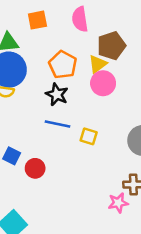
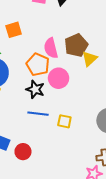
pink semicircle: (80, 19) -> (51, 48), moved
yellow triangle: (98, 64) -> (89, 59), moved
pink circle: (103, 83) -> (59, 78), moved

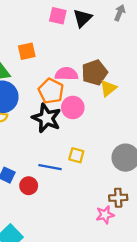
pink semicircle: (51, 48) -> (66, 74), turned 102
black star: (35, 89) -> (46, 118), size x1.4
blue line: (38, 114) -> (50, 167), moved

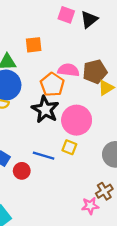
pink circle: (73, 107) -> (77, 120), moved, size x1.4
brown cross: (118, 198) -> (104, 191), turned -35

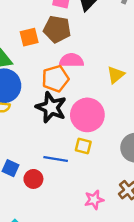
brown pentagon: (95, 72) -> (57, 29), moved, turned 30
orange pentagon: (52, 85) -> (55, 79), turned 30
pink star: (90, 206) -> (94, 200), moved

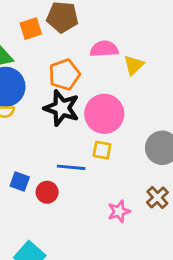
pink semicircle: (71, 60) -> (104, 49), moved

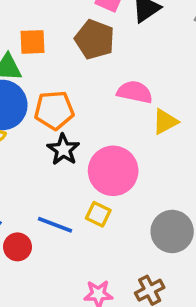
orange square: (31, 29) -> (33, 42), moved
orange pentagon: (64, 75) -> (54, 110), moved
black star: (62, 108) -> (63, 150), size x0.7

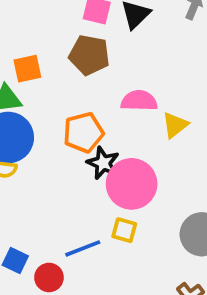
orange pentagon: (54, 110) -> (83, 133), moved
black star: (63, 150) -> (103, 163), moved
blue line: (55, 225) -> (83, 248), turned -32

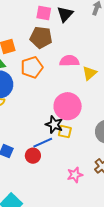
orange pentagon: (83, 133) -> (32, 67), moved
black star: (103, 163) -> (54, 125), moved
red circle: (49, 277) -> (33, 156), moved

